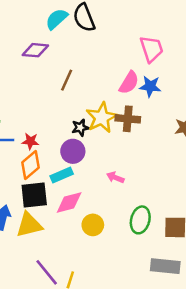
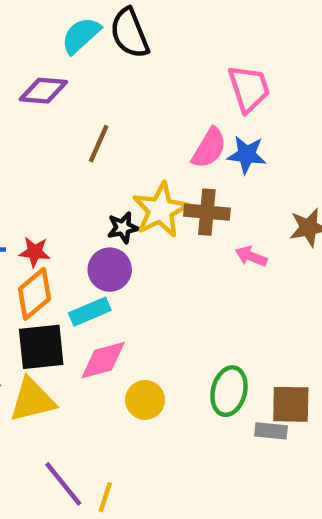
pink arrow: (115, 177) -> (251, 256), moved
gray rectangle: (165, 266) -> (271, 431), moved, size x0.6

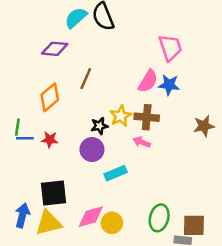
yellow star: (160, 210) -> (121, 116), size x0.7
pink arrow: (251, 256) -> (142, 142), moved
orange diamond: (35, 294) -> (50, 97), moved
cyan rectangle: (90, 312) -> (116, 173), moved
pink diamond: (103, 360) -> (91, 217), moved

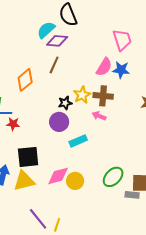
cyan semicircle: (76, 18) -> (46, 30), moved
purple diamond: (55, 49) -> (57, 41), moved
red star: (50, 140) -> (13, 124), moved
green ellipse: (159, 218) -> (113, 177), turned 30

